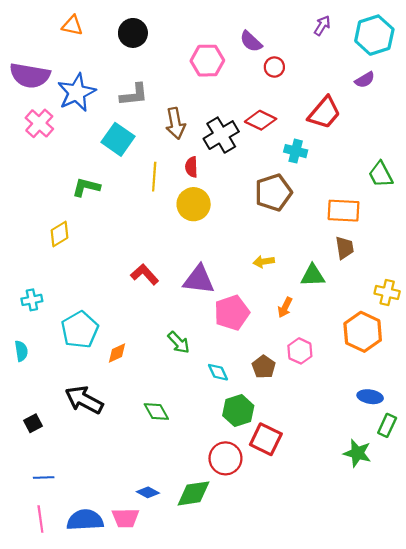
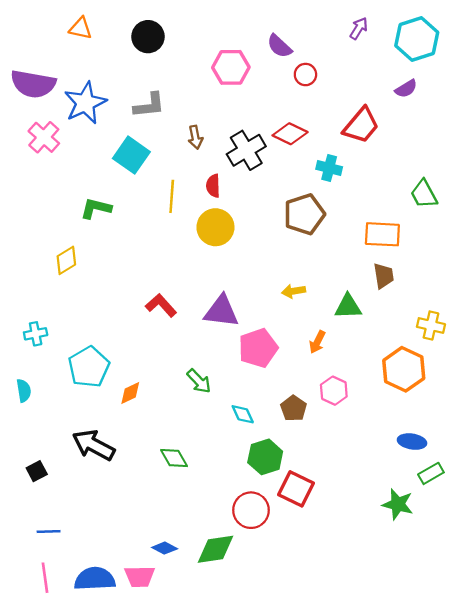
brown arrow: (175, 123) -> (195, 137), size x0.7
green rectangle: (387, 425) -> (431, 473), turned 35

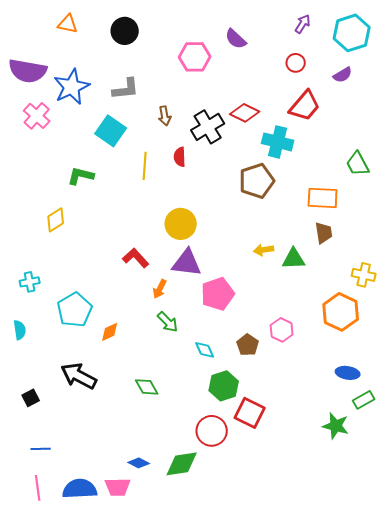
red circle: (305, 75) -> (296, 63), moved
cyan cross: (329, 168) -> (278, 142), size x1.4
yellow circle: (215, 227) -> (181, 224), moved
yellow arrow: (294, 291) -> (264, 250), moved
orange arrow: (317, 342) -> (160, 289), moved

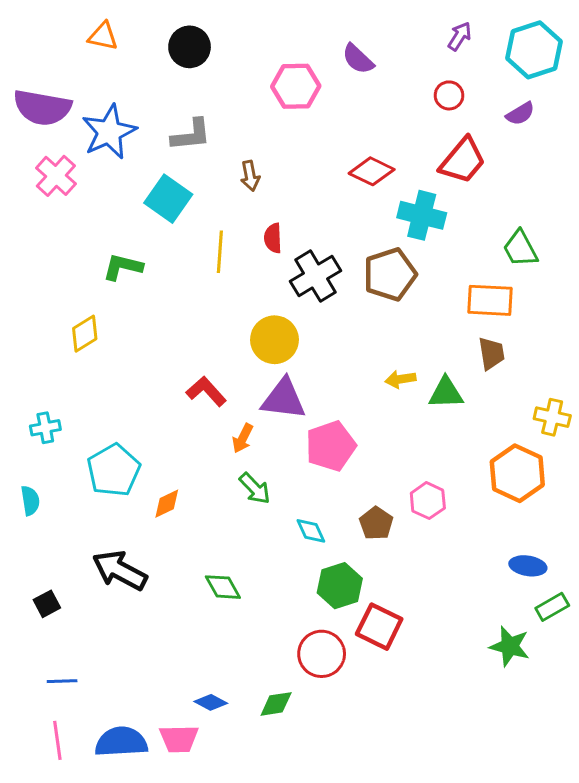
black cross: (208, 127) -> (315, 276), moved
green trapezoid: (358, 164) -> (520, 249), moved
green diamond: (182, 464) -> (276, 704), size x0.7

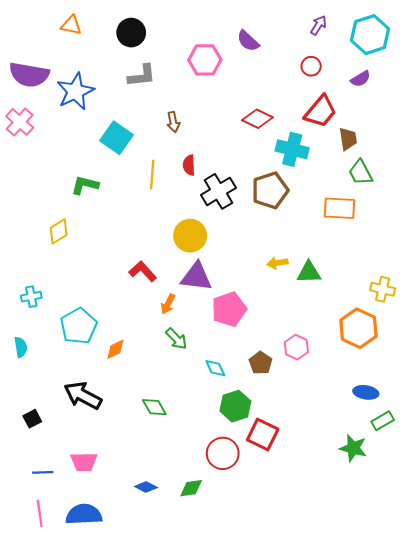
gray L-shape: (191, 135) -> (142, 76), moved
pink cross: (56, 176) -> (20, 122), moved
brown trapezoid: (491, 353) -> (348, 139), moved
pink trapezoid: (179, 739) -> (84, 462), moved

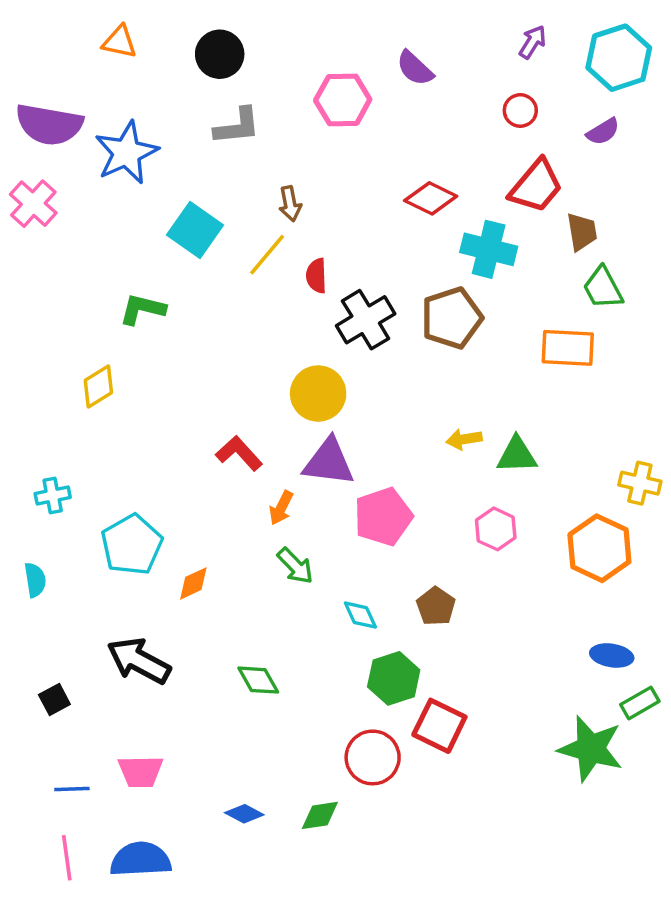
yellow line: (152, 175) -> (267, 255), moved, turned 36
pink hexagon: (296, 347) -> (496, 529), moved
green star: (353, 448) -> (591, 749), size x1.4

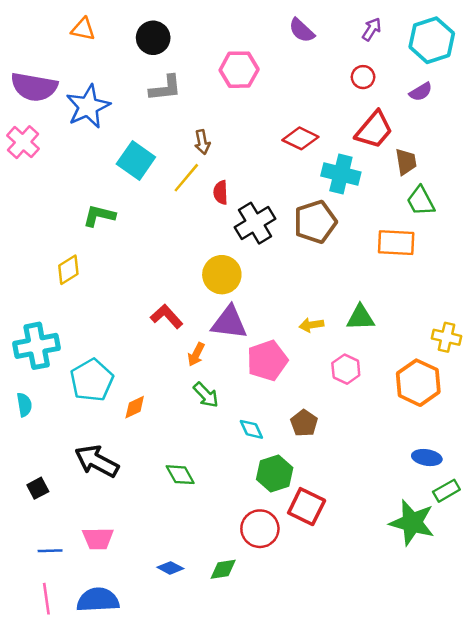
purple semicircle: (415, 68) -> (302, 30), moved
yellow arrow: (464, 439) -> (311, 325), moved
cyan cross: (53, 496) -> (37, 346), size x1.8

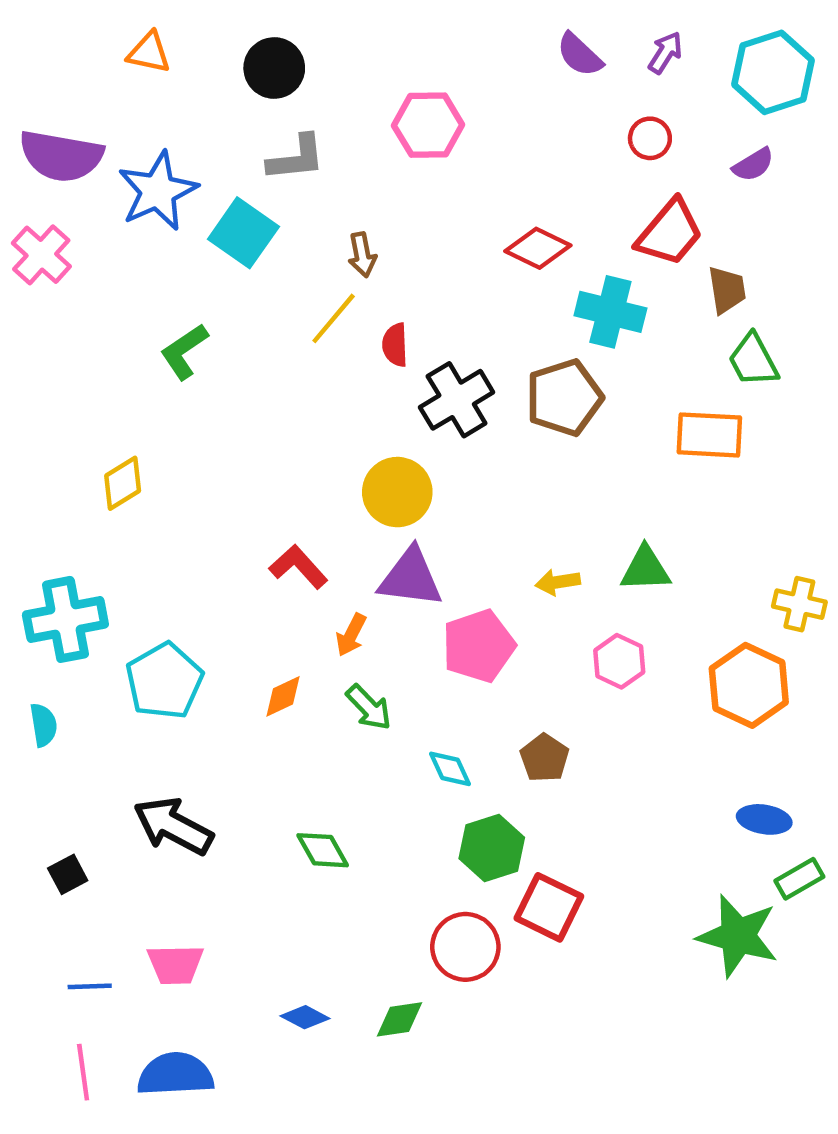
purple semicircle: (302, 30) -> (580, 55), moved
cyan square: (136, 160) -> (243, 233), moved
green L-shape: (99, 216) -> (184, 351), moved, turned -48
orange diamond: (135, 407) -> (283, 696), moved

